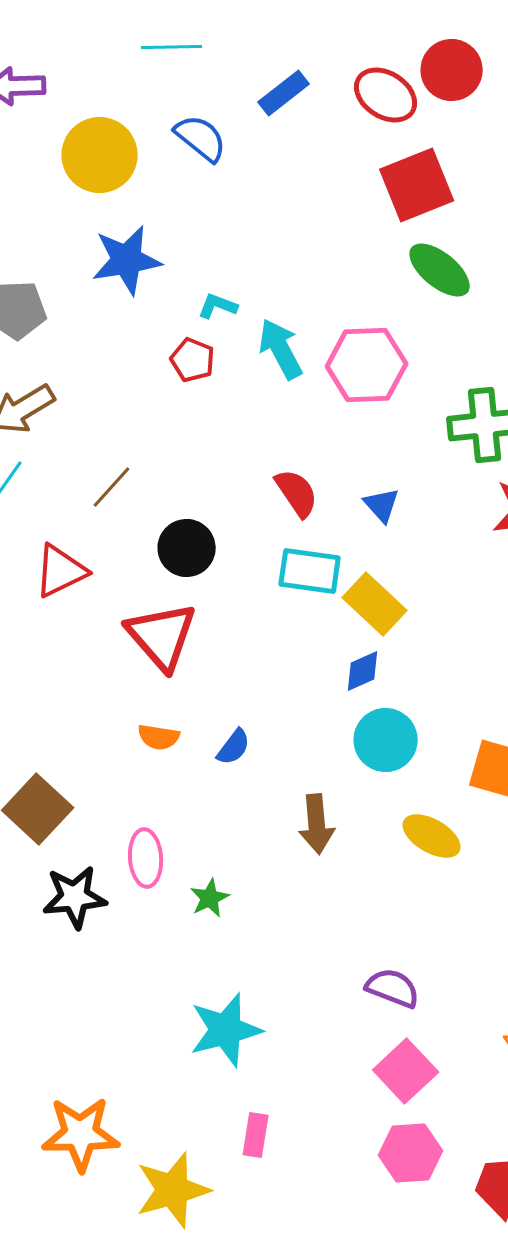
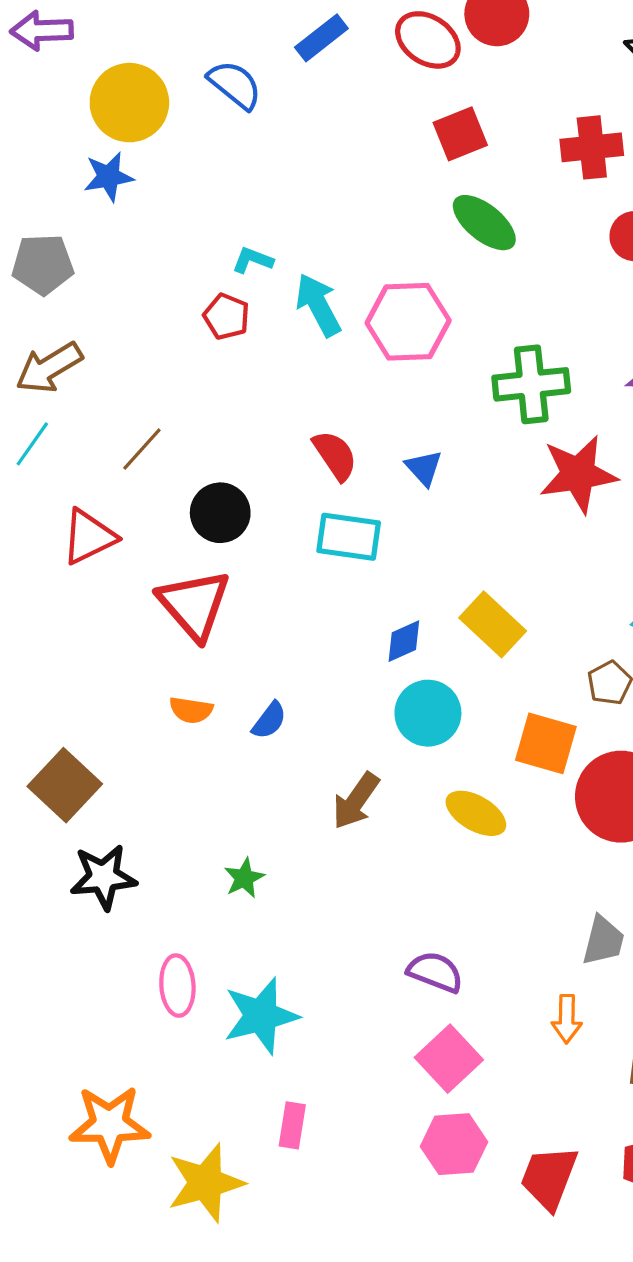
red square: (417, 185) -> (460, 134), size x0.7
blue star: (127, 260) -> (109, 177), moved, size x0.7
yellow rectangle: (375, 604) -> (493, 624), moved
brown arrow: (317, 824) -> (356, 801), turned 40
pink ellipse: (146, 858) -> (177, 986), moved

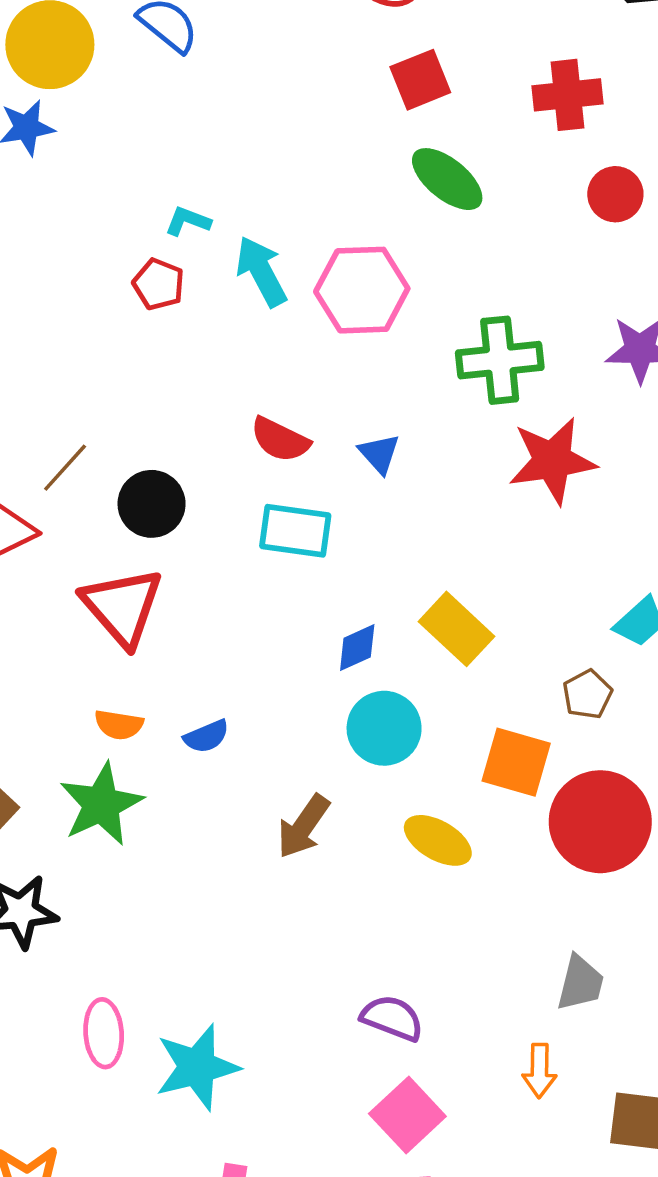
brown line: (142, 449) -> (65, 468), moved
red semicircle: (335, 455) -> (280, 440), turned 150
blue semicircle: (269, 720) -> (206, 736), turned 30
green star: (244, 878) -> (101, 804), moved, size x1.8

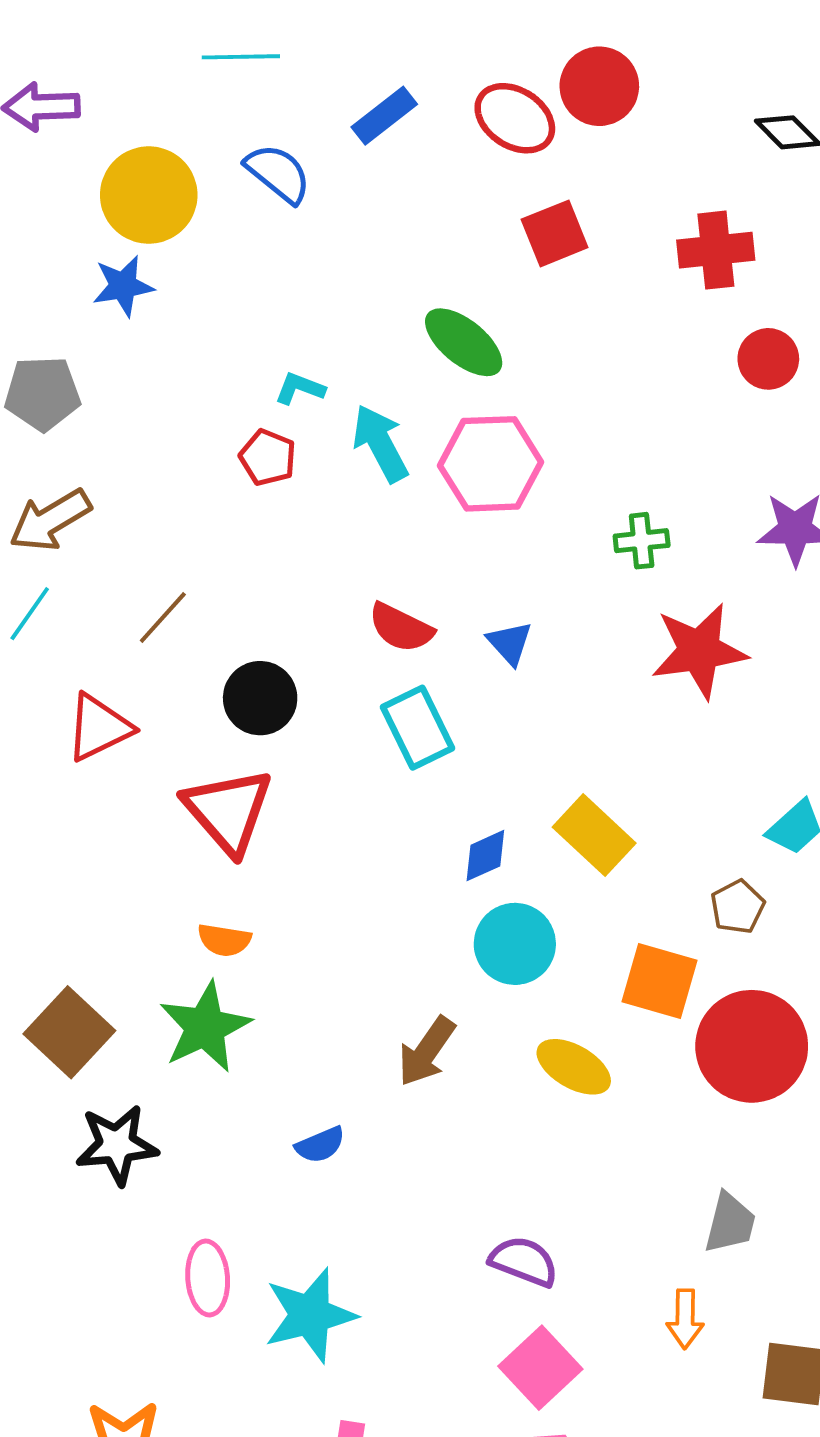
green ellipse: (447, 179) -> (464, 342), moved
green cross: (500, 360) -> (642, 541), size x0.6
brown line: (65, 468) -> (163, 617), moved
cyan rectangle: (295, 531) -> (418, 728), turned 56
blue semicircle: (206, 736) -> (320, 1145), moved

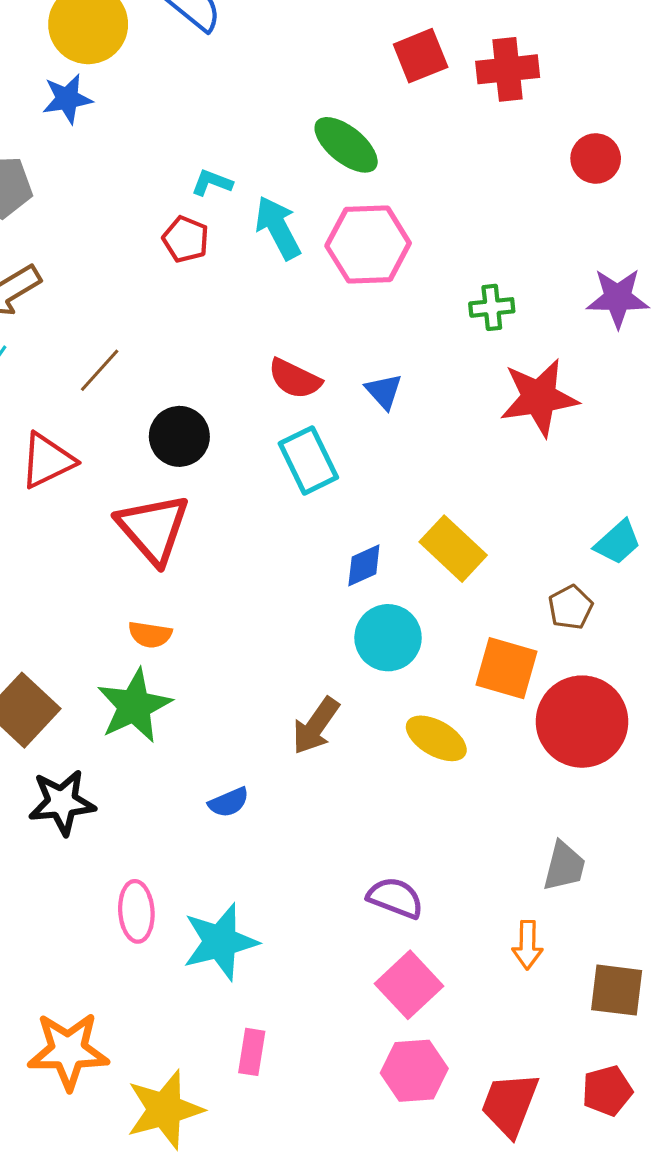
red cross: (716, 250) -> (508, 69), moved

